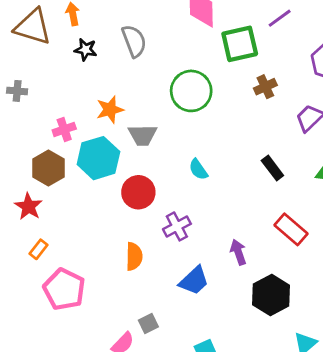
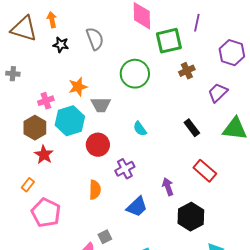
purple line: (280, 18) -> (197, 23), turned -42
red star: (29, 207) -> (44, 155), moved

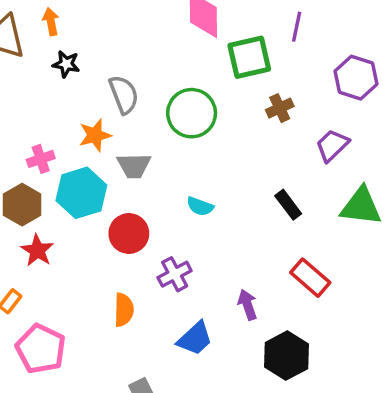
gray semicircle: (95, 39) -> (124, 95), moved
cyan semicircle: (140, 129) -> (200, 206), turned -35

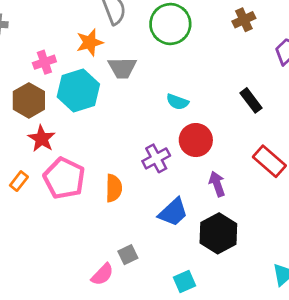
red circle: (129, 233) -> (196, 140), moved
pink pentagon: (41, 349) -> (64, 178), moved
black hexagon: (286, 356) -> (218, 233), moved

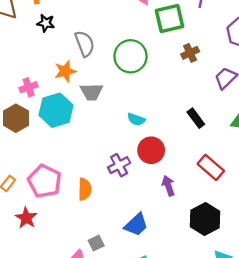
red star: (42, 139) -> (26, 218), moved
blue trapezoid: (173, 212) -> (136, 225), moved
black hexagon: (218, 233) -> (205, 219), moved

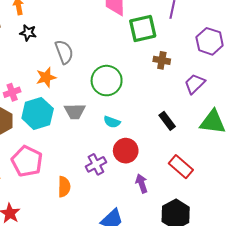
brown cross: (190, 53) -> (162, 60), turned 35
green circle: (131, 56) -> (107, 81), moved
gray trapezoid: (92, 92) -> (75, 111), moved
pink pentagon: (45, 181) -> (27, 161), moved

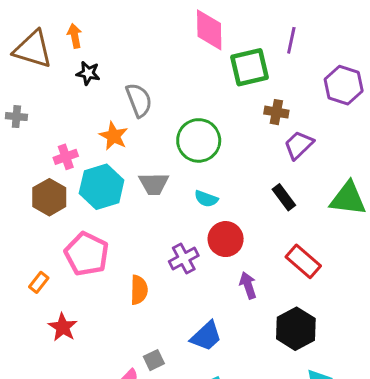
orange star: (46, 77) -> (114, 136), turned -30
purple trapezoid: (195, 84) -> (299, 145), moved

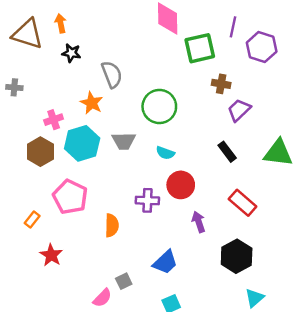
purple hexagon: (344, 85) -> (262, 47), moved
purple cross: (184, 258) -> (147, 200), turned 30

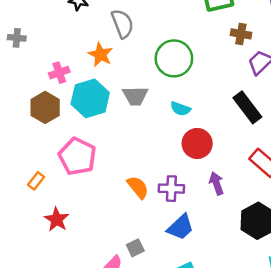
black rectangle: (227, 152) -> (247, 107), size x1.4
purple cross: (147, 200) -> (171, 189), moved
orange semicircle: (112, 225) -> (138, 187), moved, turned -40

